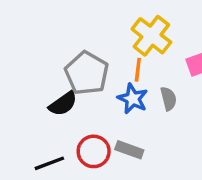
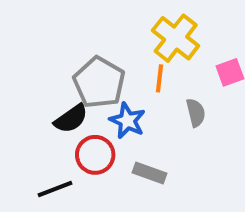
blue star: (133, 99) -> (127, 121), moved
red circle: (94, 151) -> (95, 155), moved

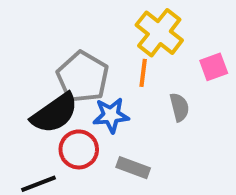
black semicircle: (71, 119) -> (55, 113), size x1.4
blue star: (127, 121) -> (111, 115), turned -30

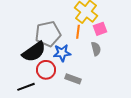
pink square: (214, 67) -> (100, 29), moved
gray pentagon: (83, 77) -> (48, 34), turned 30

